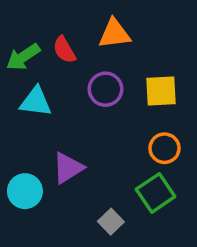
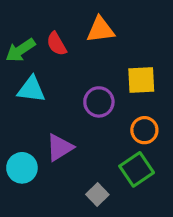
purple circle: (105, 89) -> (99, 102), moved

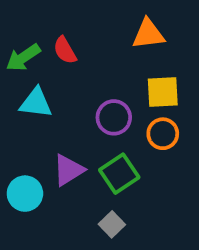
orange triangle: (100, 30) -> (148, 34), moved
orange circle: (144, 130) -> (163, 134), moved
green square: (137, 169) -> (119, 174), moved

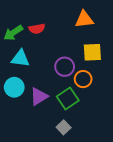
red semicircle: (65, 50) -> (37, 29), turned -70
orange circle: (163, 134) -> (83, 79), moved
cyan circle: (25, 194) -> (14, 87), moved

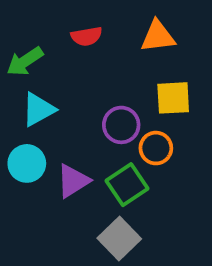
red semicircle: (37, 29) -> (87, 36), moved
cyan triangle: (20, 58) -> (38, 110), turned -36
gray square: (64, 127) -> (119, 239), size x1.5

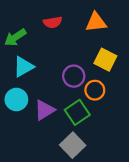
yellow square: (173, 98) -> (105, 60), turned 30

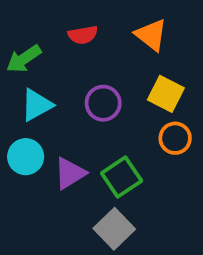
orange triangle: (96, 22) -> (151, 35), turned 45
purple circle: (74, 76) -> (103, 103), moved
orange circle: (95, 90) -> (175, 138), moved

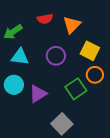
orange triangle: (151, 35) -> (72, 25), moved, turned 36
cyan triangle: (37, 105) -> (20, 57), turned 36
green square: (122, 177) -> (76, 89), moved

